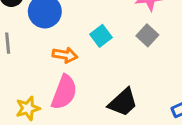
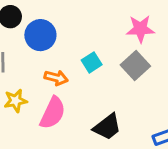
gray square: (147, 35) -> (135, 65), size x1.4
yellow star: (28, 108) -> (15, 101), moved

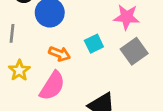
pink star: (140, 29) -> (127, 17), moved
yellow star: (15, 101) -> (19, 70), turned -30

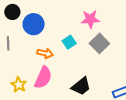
yellow star: (19, 70) -> (19, 85), moved

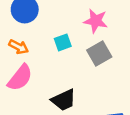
orange arrow: (45, 53) -> (19, 47), moved

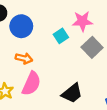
cyan square: (63, 42) -> (61, 36), moved

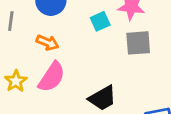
gray square: (92, 47) -> (138, 43), turned 30

